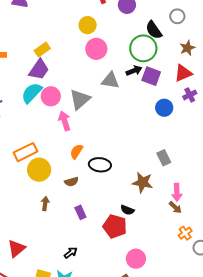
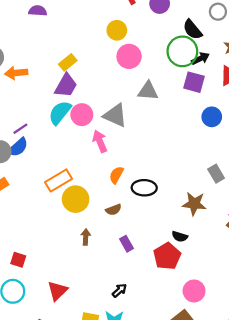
black arrow: (134, 71) -> (200, 58), moved
gray triangle: (80, 99) -> (115, 115), turned -50
red pentagon: (115, 226) -> (167, 256), turned 30

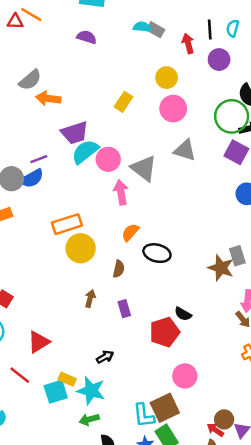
yellow rectangle: (68, 62) -> (124, 102), moved, turned -30
purple trapezoid: (66, 86) -> (75, 133), moved, turned 30
brown star: (194, 204) -> (221, 268), moved
brown semicircle: (113, 210) -> (119, 269), turned -70
brown arrow: (86, 237) -> (90, 298), moved

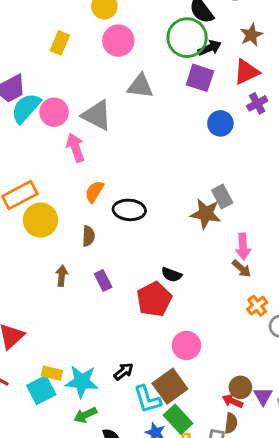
black arrow: (105, 357) -> (124, 371), moved

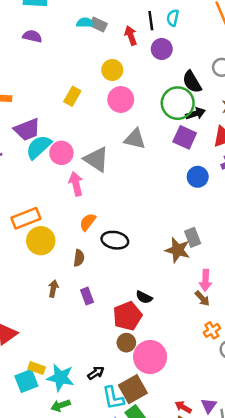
pink circle: (186, 345) -> (150, 357), size x1.4
brown circle: (240, 387) -> (126, 343), moved

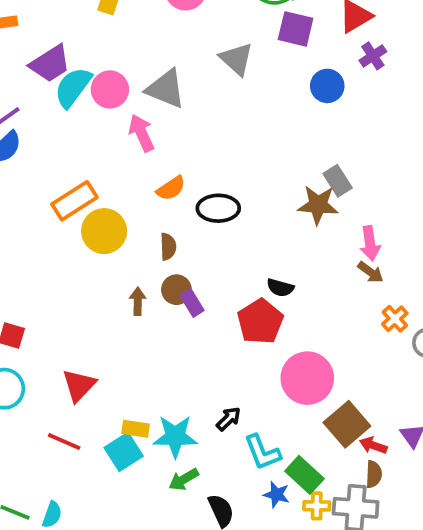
gray triangle: (135, 139) -> (236, 59), moved, turned 40
orange semicircle: (88, 222) -> (171, 188), turned -150
brown circle: (126, 343) -> (176, 290), moved
brown square: (133, 389) -> (347, 424), moved

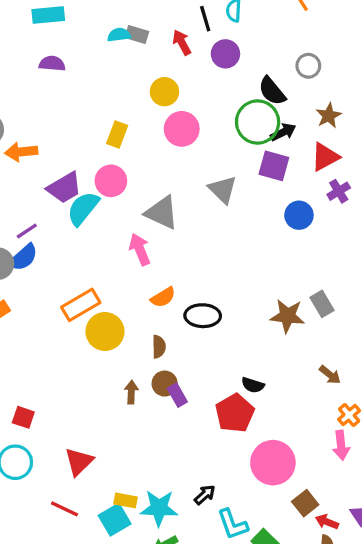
pink circle: (110, 89) -> (111, 181), moved
gray rectangle: (338, 181) -> (322, 304), moved
pink arrow: (370, 243) -> (341, 445), moved
brown square: (347, 424) -> (305, 503), size x0.7

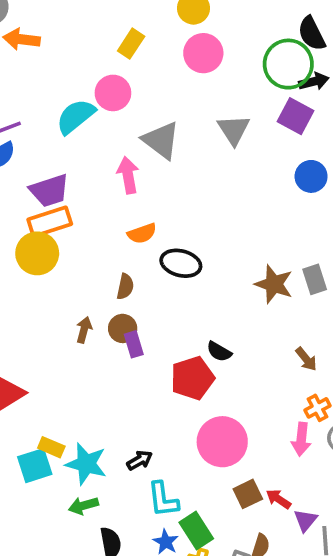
purple trapezoid: (64, 188) -> (49, 191), moved
yellow circle: (105, 332) -> (37, 253), moved
red arrow: (327, 522) -> (278, 499), moved

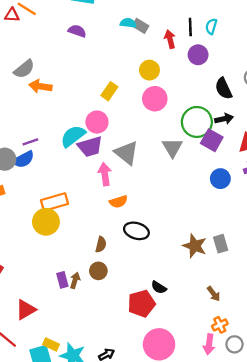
green circle: (288, 64) -> (197, 122), moved
purple trapezoid: (49, 191) -> (90, 147), moved
orange semicircle: (142, 233) -> (118, 202), moved
brown arrow: (84, 330) -> (75, 280), moved
purple rectangle: (134, 344) -> (62, 280), moved

